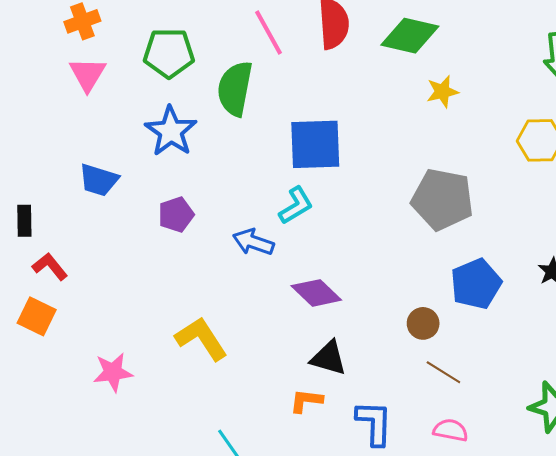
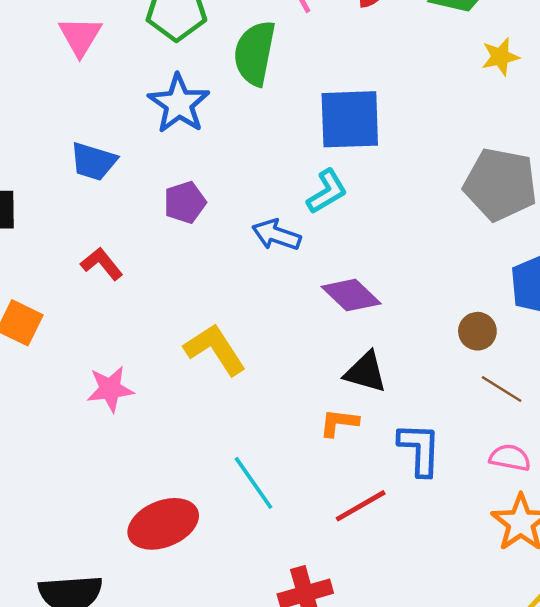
red L-shape: (50, 266) -> (102, 264), moved

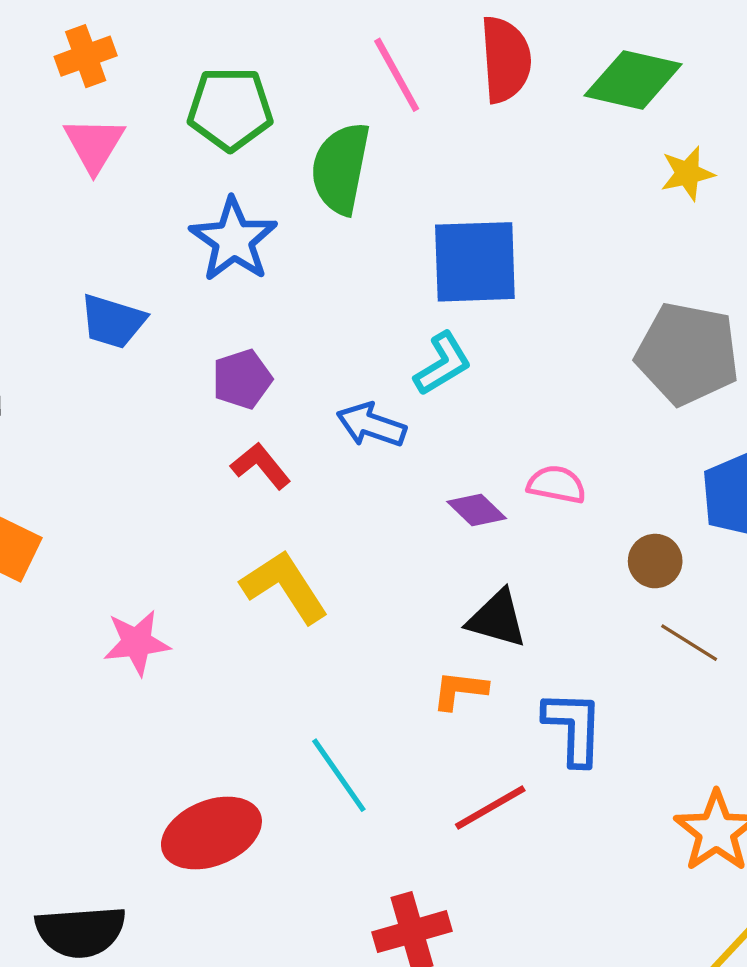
red L-shape: (102, 264) -> (261, 466), moved
purple diamond: (351, 295) -> (477, 510), size x0.7
pink semicircle: (510, 458) -> (557, 485), moved

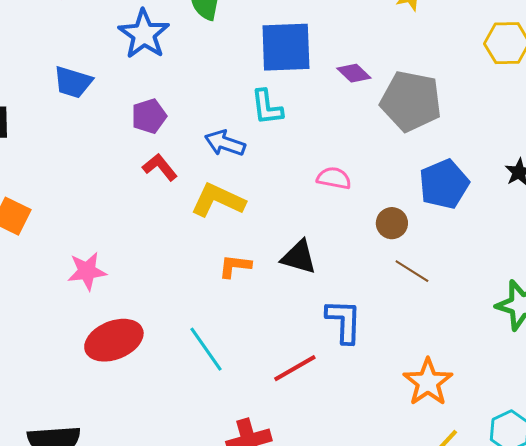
cyan L-shape: (443, 364) -> (267, 107), turned 114
purple diamond: (477, 510) -> (354, 73), moved
yellow L-shape: (285, 587) -> (218, 200), moved, turned -32
orange L-shape: (460, 690) -> (235, 266), moved
red ellipse: (211, 833) -> (114, 340), moved

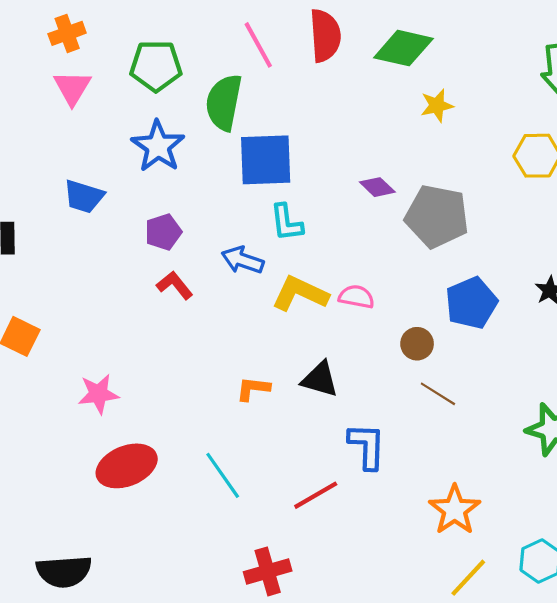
blue square: (286, 47) -> (266, 160), moved
yellow L-shape: (218, 200) -> (300, 294), moved

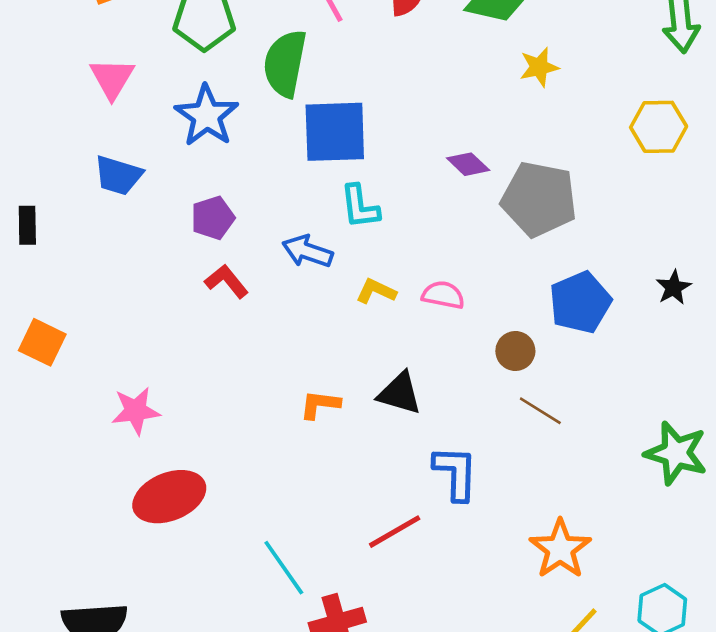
pink triangle: (72, 88) -> (112, 78), moved
yellow L-shape: (300, 294) -> (376, 291), size x0.6
cyan line: (223, 475) -> (284, 568), moved

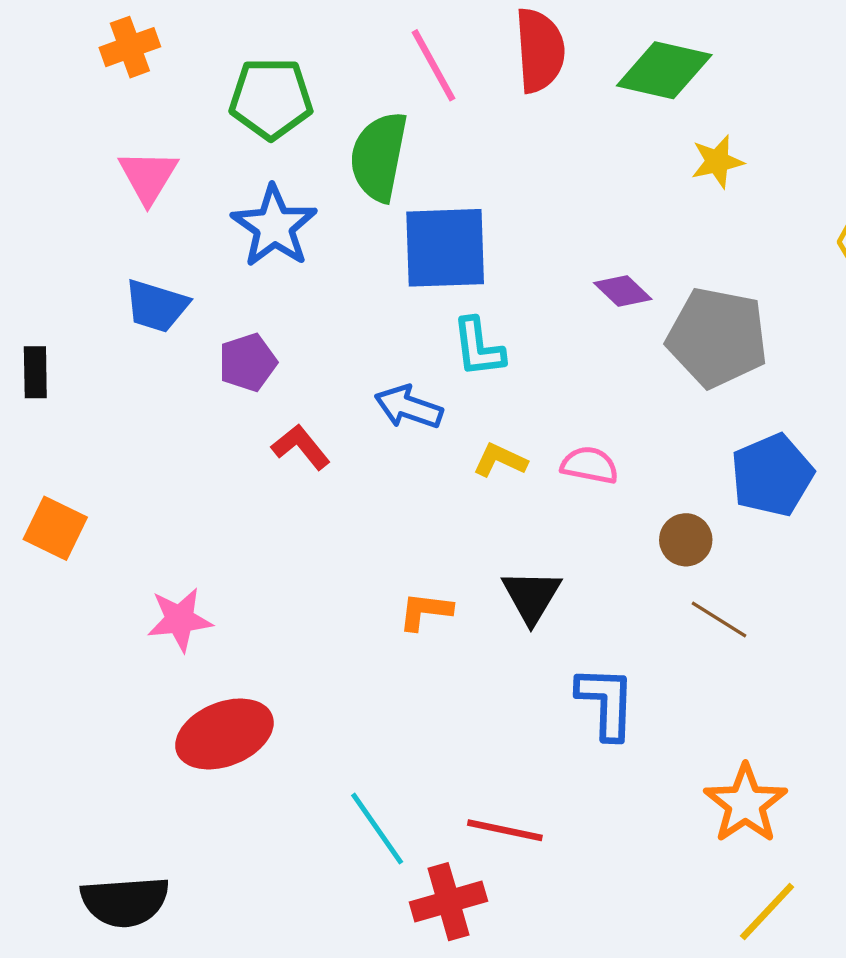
purple pentagon: (213, 218) -> (248, 362), moved
black triangle: (400, 393) -> (531, 596), turned 45
red line: (395, 532) -> (505, 830), moved, turned 42

